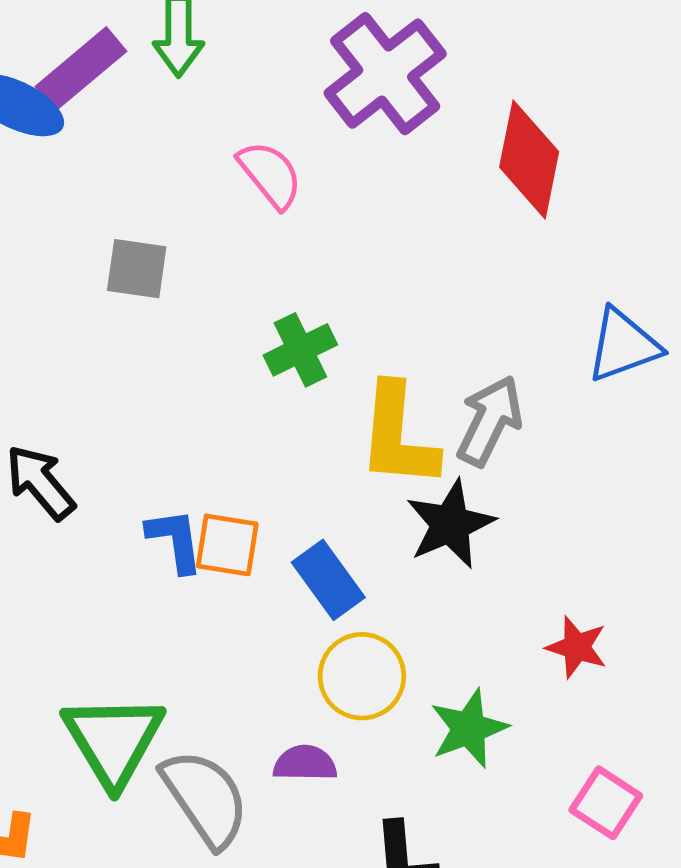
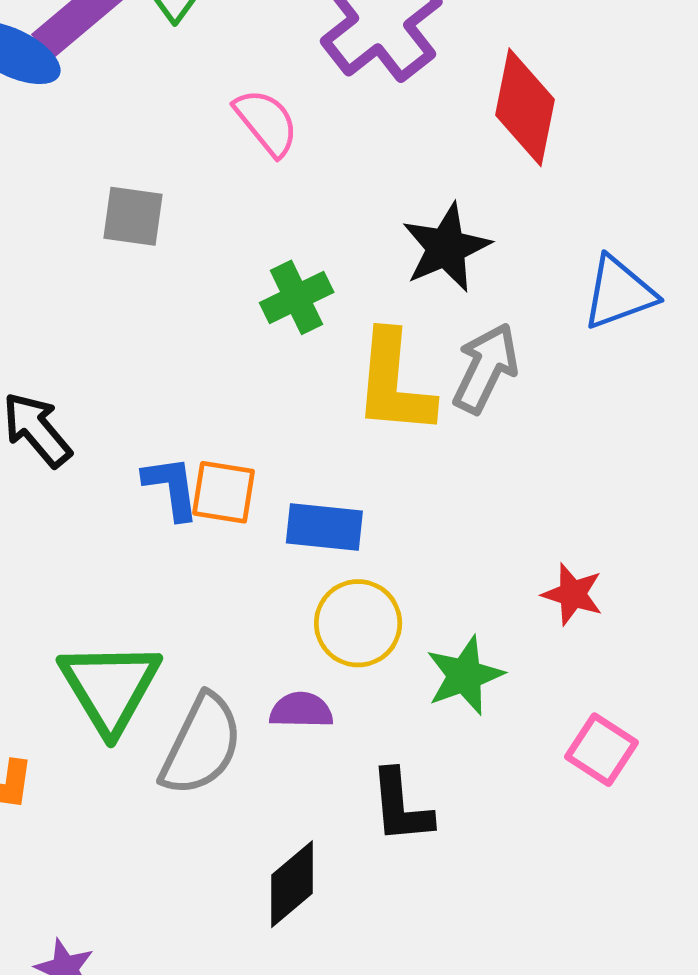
black star: (450, 524) -> (446, 248), moved
blue rectangle: (328, 580) -> (324, 527), turned -48
gray semicircle: (205, 798) -> (201, 745), turned 60

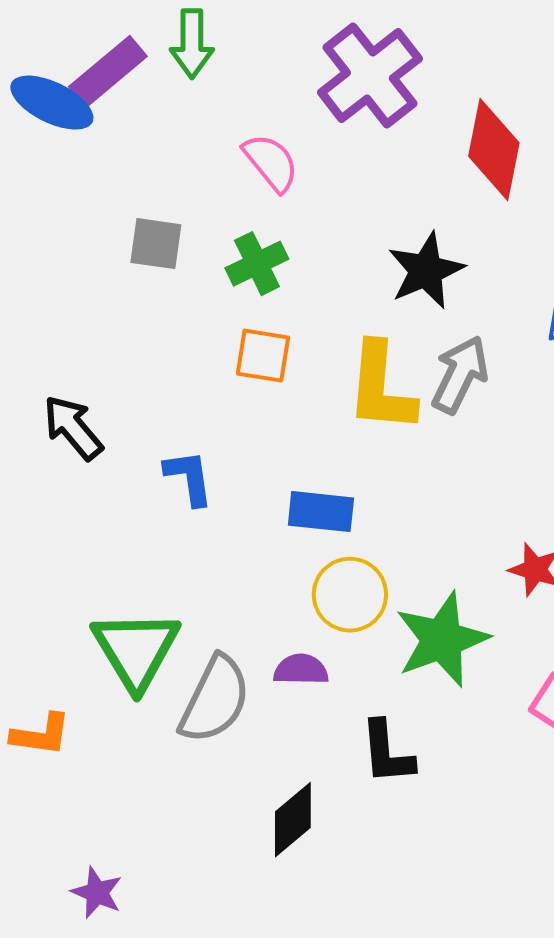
green cross: (297, 297) -> (257, 264), moved
orange square: (224, 492) -> (263, 356), moved
green star: (465, 675) -> (442, 640), size x1.4

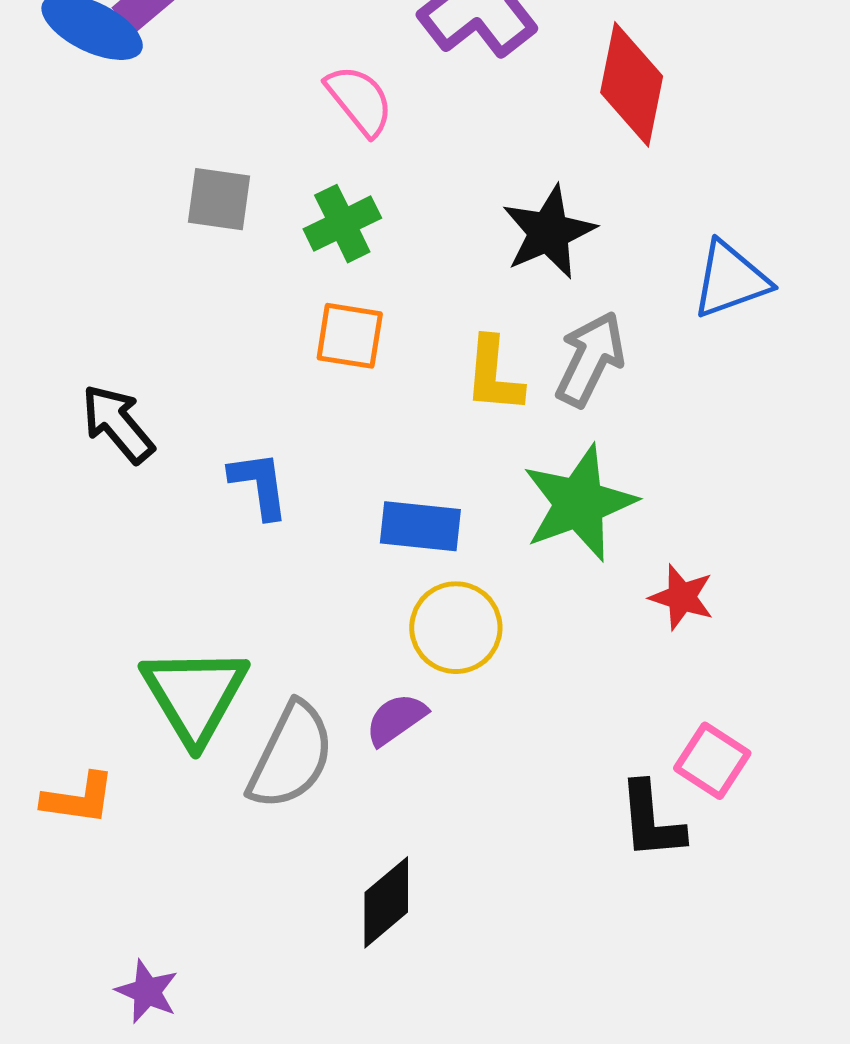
yellow L-shape: (381, 388) -> (494, 375), size x0.7
green star: (442, 640) -> (579, 503), moved
purple semicircle: (301, 670) -> (396, 719), turned -36
black L-shape: (387, 753) -> (651, 821), moved

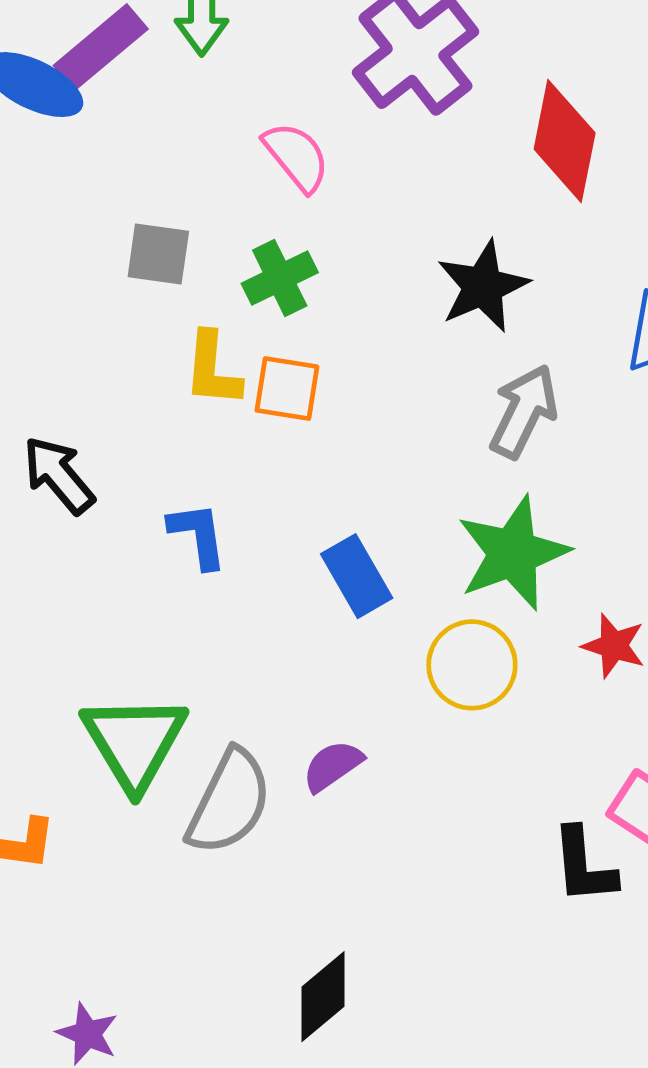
yellow L-shape: (494, 375) -> (212, 369), moved
blue rectangle: (420, 526) -> (357, 576), turned 54
yellow circle: (456, 628) -> (472, 665), moved
black diamond: (386, 902) -> (323, 997), moved

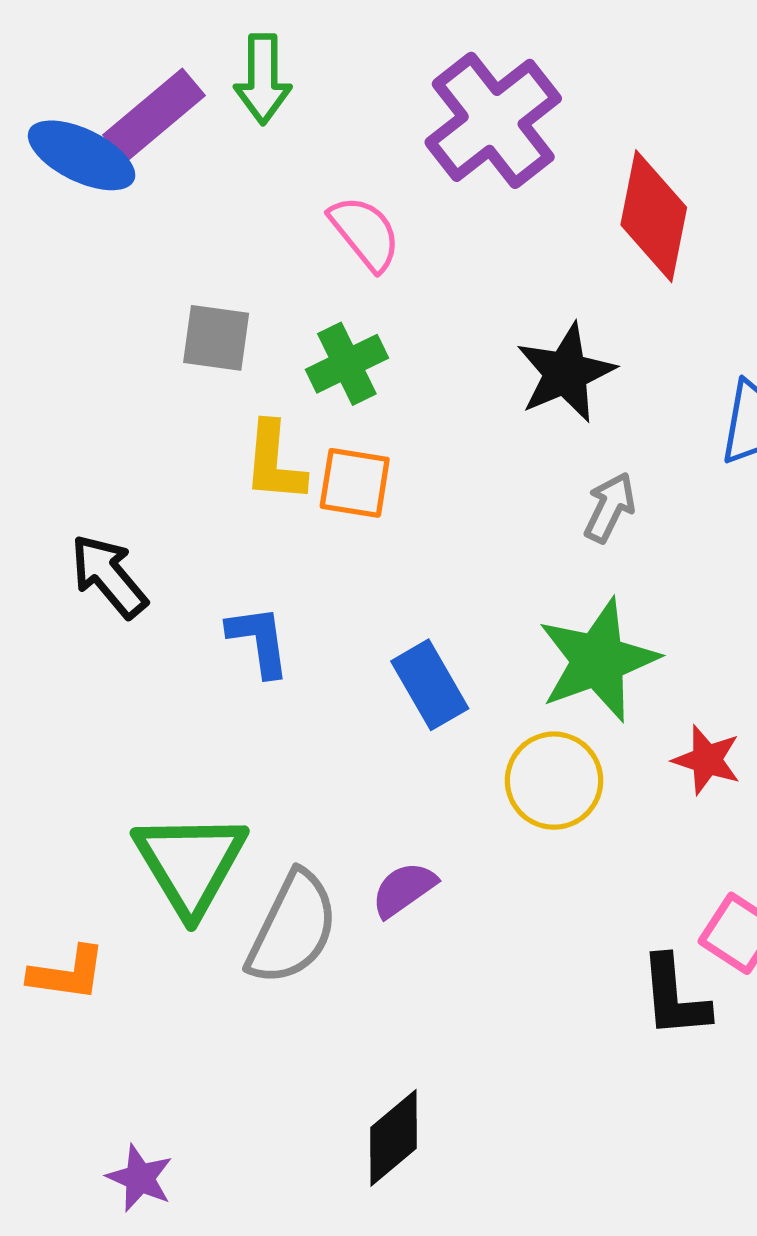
gray arrow: (524, 411) -> (610, 507), size x0.7

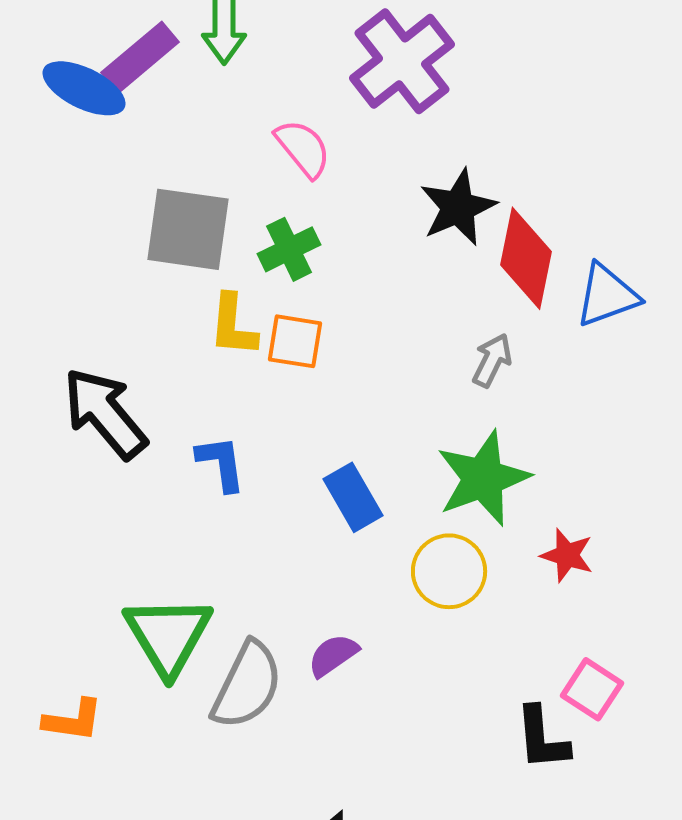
red diamond: (654, 216) -> (526, 258), moved
gray square: (216, 338) -> (188, 229), size x1.6
black star: (566, 373) -> (458, 207), moved
black arrow: (109, 576) -> (105, 413), size x1.4

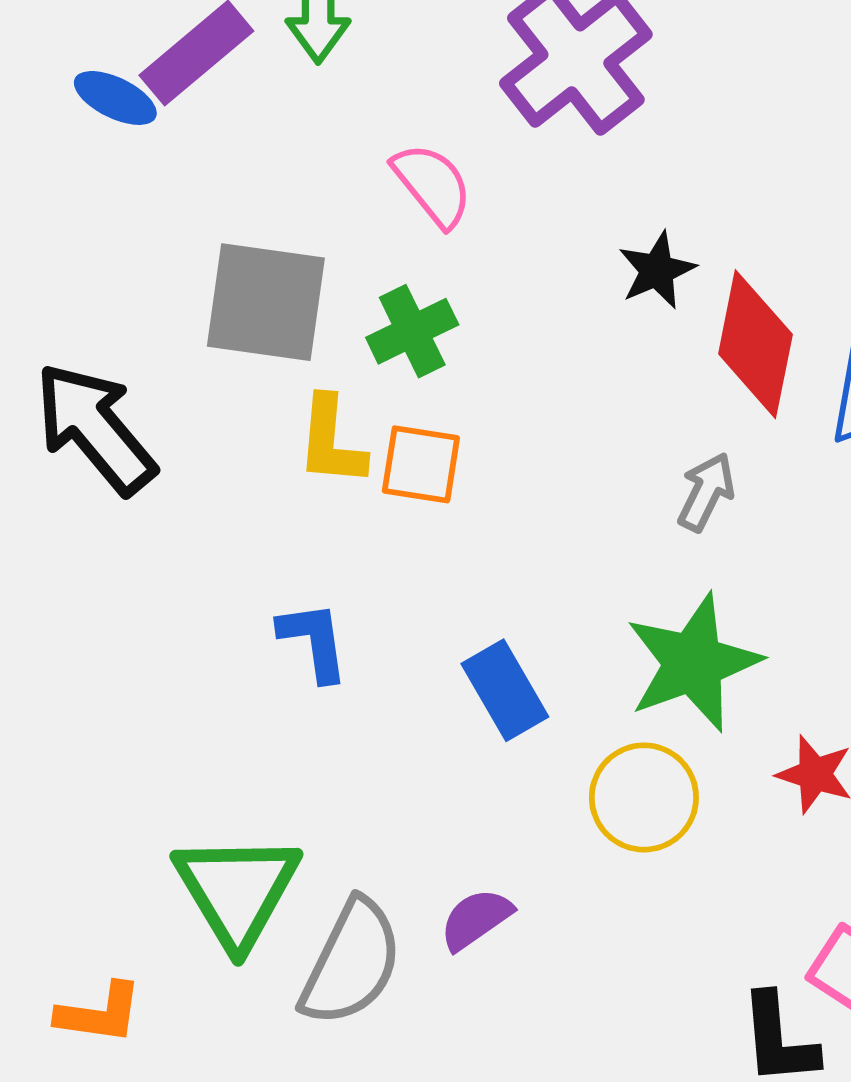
blue ellipse: (84, 88) -> (115, 98), size x0.7
black star: (458, 207) -> (657, 270), size x0.7
black arrow: (105, 413) -> (95, 428), moved

